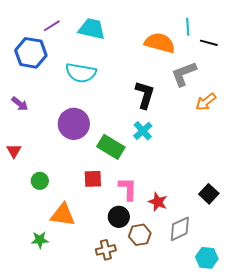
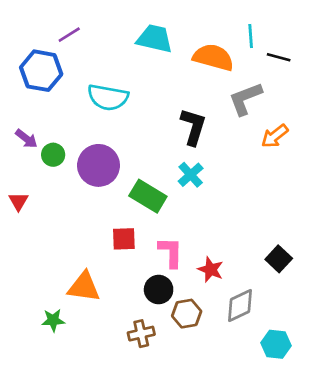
cyan trapezoid: (92, 29) -> (155, 39), moved
green circle: (40, 181) -> (53, 155), moved

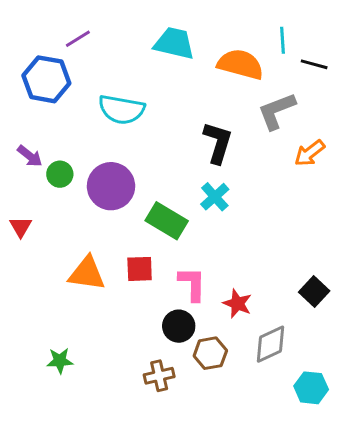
orange triangle: (84, 287) -> (87, 273), moved

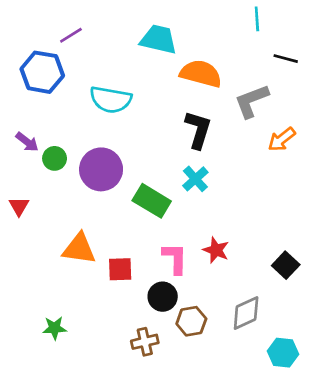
cyan line: (283, 40) -> (257, 19), moved
orange semicircle: (240, 64) -> (201, 74), moved
red square: (140, 269) -> (120, 269), moved
red star: (237, 304) -> (216, 250), moved

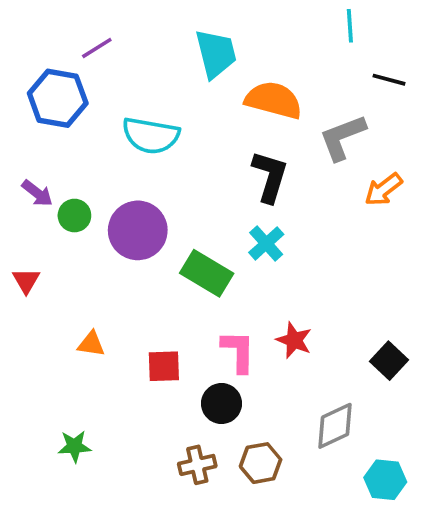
cyan trapezoid: (158, 39) -> (216, 54), turned 63
orange triangle: (79, 249) -> (91, 344), moved, size x0.6
brown hexagon: (191, 321) -> (261, 463), moved

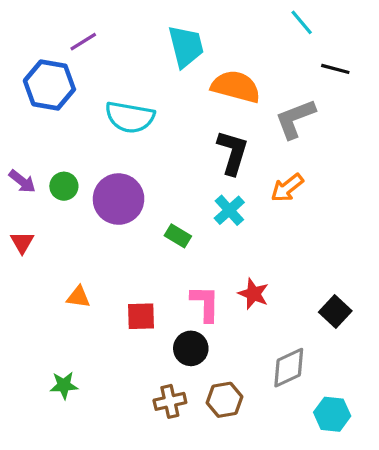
cyan line: (350, 26) -> (302, 22), turned -36
orange arrow: (383, 189) -> (287, 188), moved
purple arrow: (37, 193) -> (22, 181), moved
green rectangle: (207, 273) -> (178, 236), size x0.6

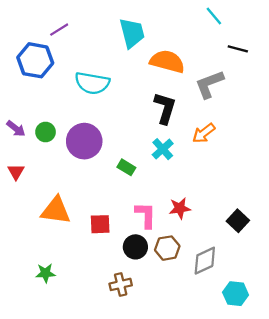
red star: (253, 294) -> (180, 208), turned -30
orange triangle: (78, 297) -> (56, 211), size x1.8
brown hexagon: (225, 400) -> (167, 248), moved

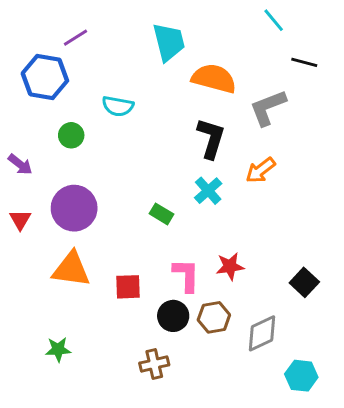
cyan semicircle: (92, 83) -> (118, 106), size x0.7
green circle: (46, 132) -> (71, 135), moved
purple circle: (84, 141) -> (74, 208), moved

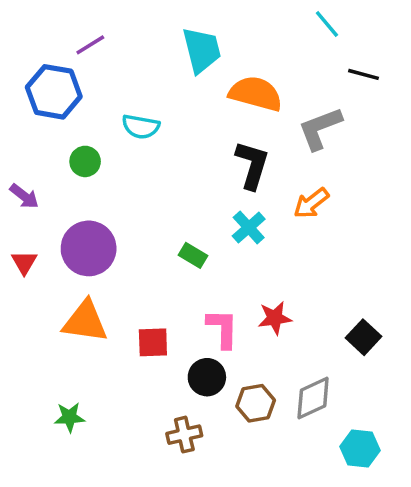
brown hexagon: (214, 317) -> (256, 403), moved

